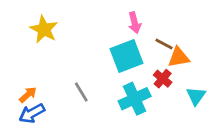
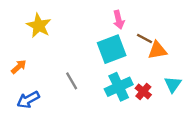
red cross: (163, 79) -> (143, 91), moved
orange arrow: (28, 95) -> (19, 67), moved

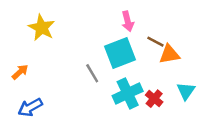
gray line: (72, 81) -> (92, 73), moved

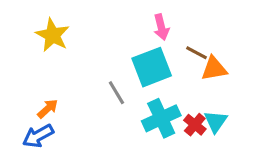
orange arrow: (20, 72) -> (48, 109), moved
cyan triangle: (186, 91) -> (216, 121), moved

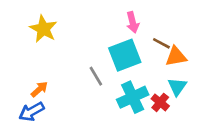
cyan triangle: (216, 121) -> (177, 87), moved

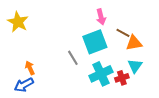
yellow star: (43, 29) -> (18, 22), moved
orange arrow: (39, 89) -> (30, 68), turned -72
red cross: (160, 102) -> (122, 78), turned 32

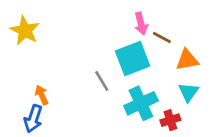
brown line: (123, 33) -> (162, 38), moved
red cross: (122, 78) -> (170, 120), moved
blue arrow: (24, 85) -> (33, 119), turned -42

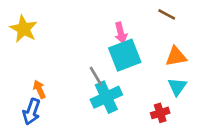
pink arrow: (141, 24) -> (121, 33), moved
brown line: (162, 38) -> (167, 14), moved
cyan cross: (141, 103) -> (106, 97), moved

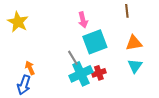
brown line: (167, 14) -> (127, 11), turned 56
pink arrow: (121, 33) -> (83, 20), moved
red cross: (160, 113) -> (99, 73), moved

